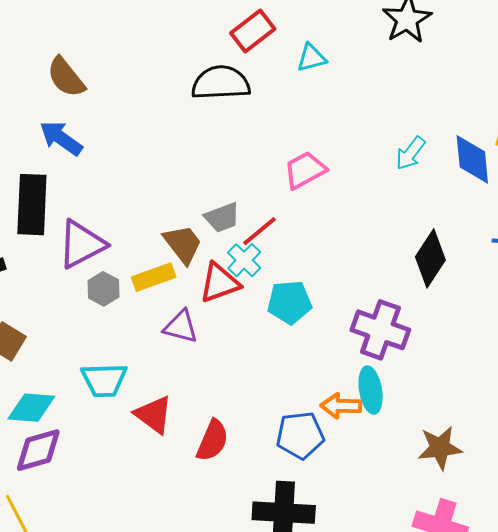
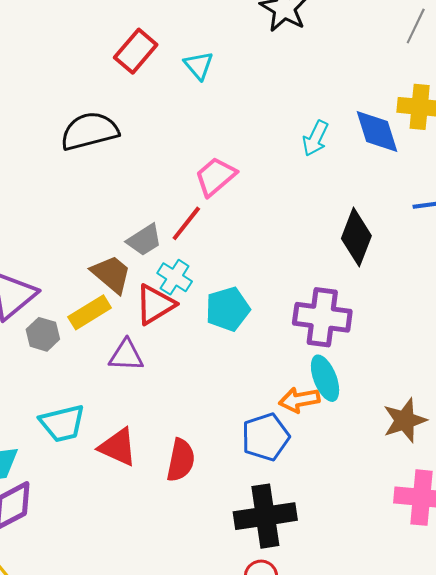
cyan triangle: (311, 58) -> (199, 65), turned -44
black semicircle: (221, 83) -> (89, 131), moved
red line: (260, 231) -> (186, 223), moved

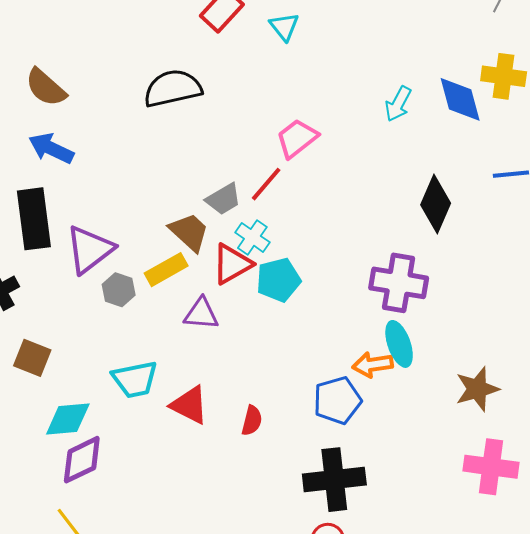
cyan pentagon: (228, 309) -> (278, 280), moved
red semicircle: (181, 460) -> (252, 421), size x0.7

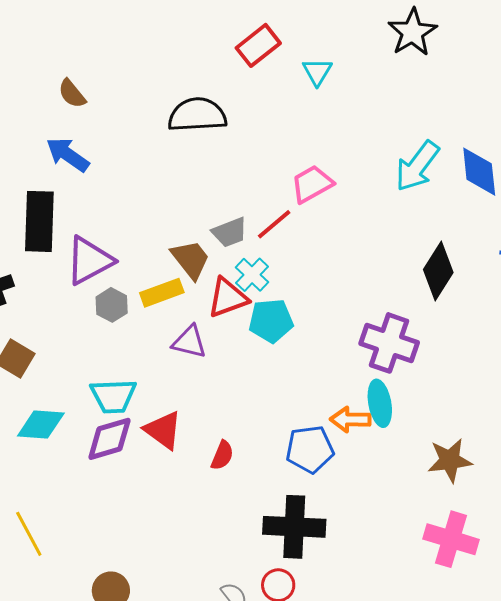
brown semicircle: (46, 87) -> (72, 94), size x0.7
cyan arrow: (398, 104) -> (417, 166), size x1.5
purple diamond: (82, 460) -> (109, 439), moved

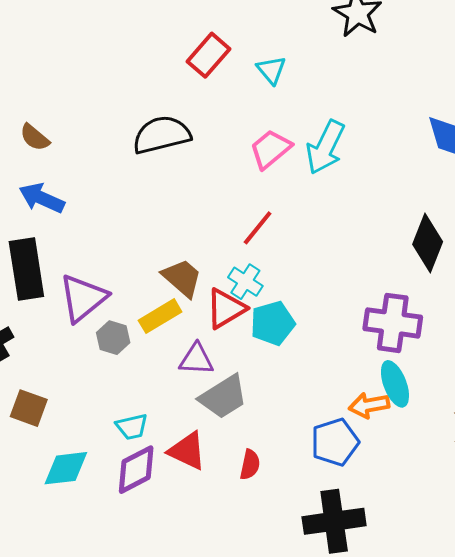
cyan arrow: (417, 166) -> (325, 147), moved
pink trapezoid: (312, 184) -> (270, 149), moved
gray trapezoid: (230, 232) -> (223, 397), moved, size x1.4
cyan trapezoid: (113, 396) -> (132, 427), size x0.7

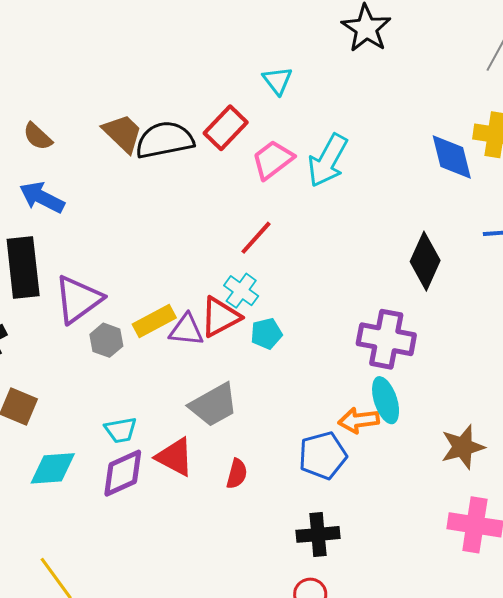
red rectangle: (208, 55) -> (226, 128), moved
brown trapezoid: (182, 278) -> (123, 133), moved
cyan pentagon: (273, 323) -> (266, 334), size x0.7
purple triangle: (196, 359) -> (186, 330), moved
black cross: (334, 521) -> (318, 534), size x0.7

